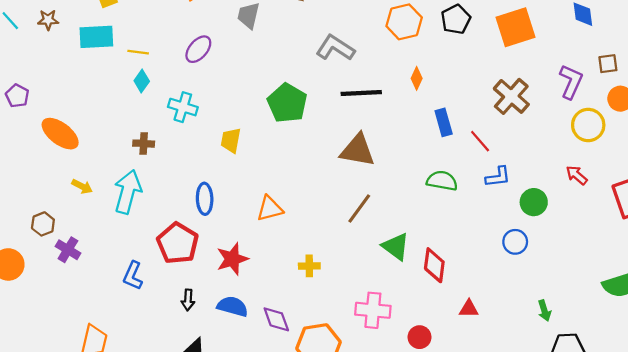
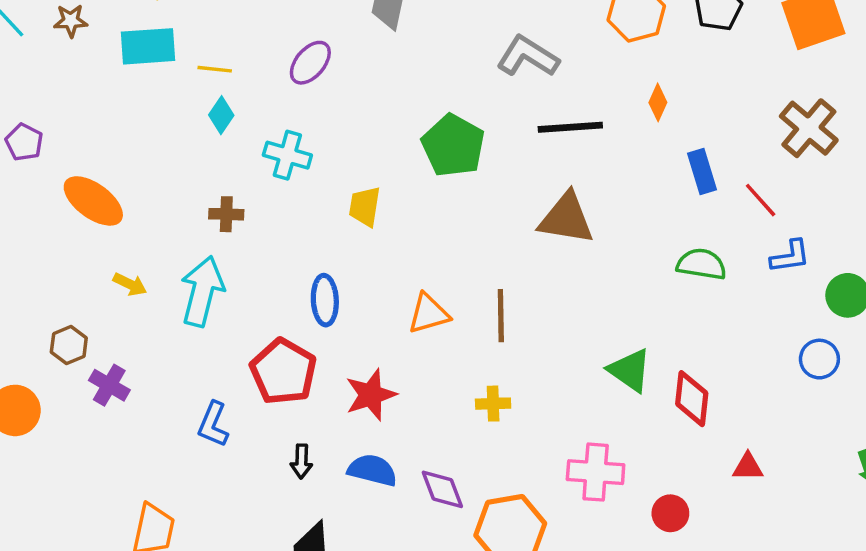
brown line: (359, 208) -> (501, 316), moved, turned -36

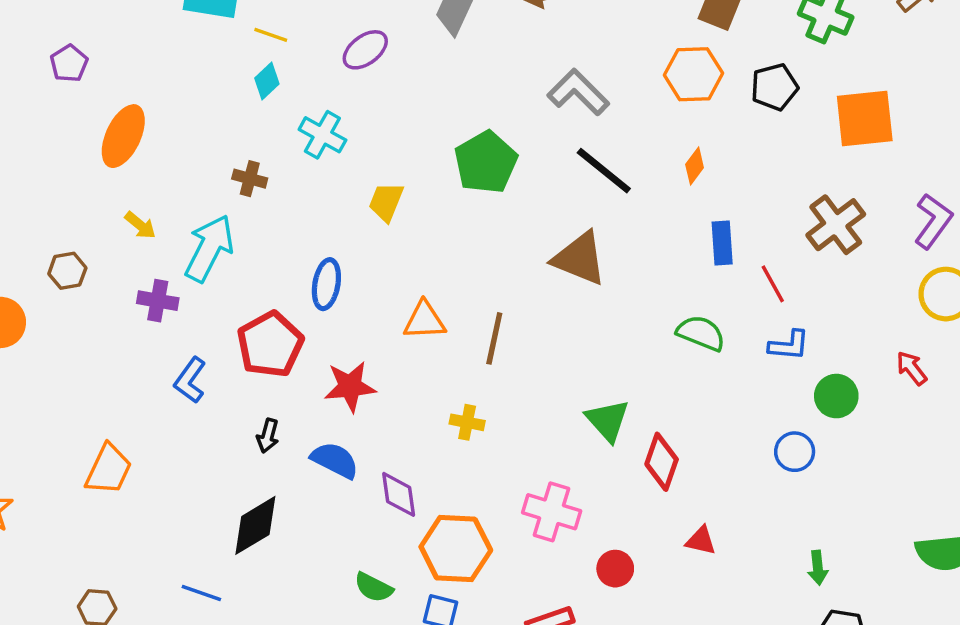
black line: (570, 127) -> (604, 171), turned 30
orange ellipse: (93, 201) -> (123, 136), turned 66
purple cross: (109, 385) -> (158, 301), moved, turned -33

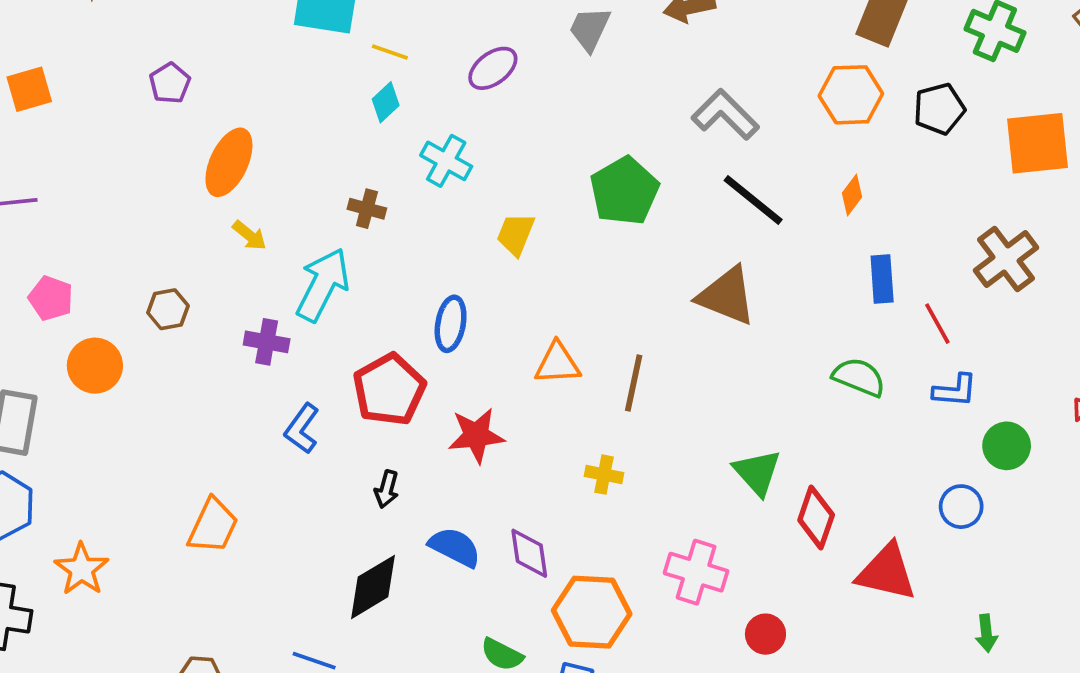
yellow arrow: (140, 225) -> (249, 235), moved
blue semicircle: (335, 460) -> (455, 547), moved
red triangle: (701, 541) -> (887, 572), moved, size x1.8

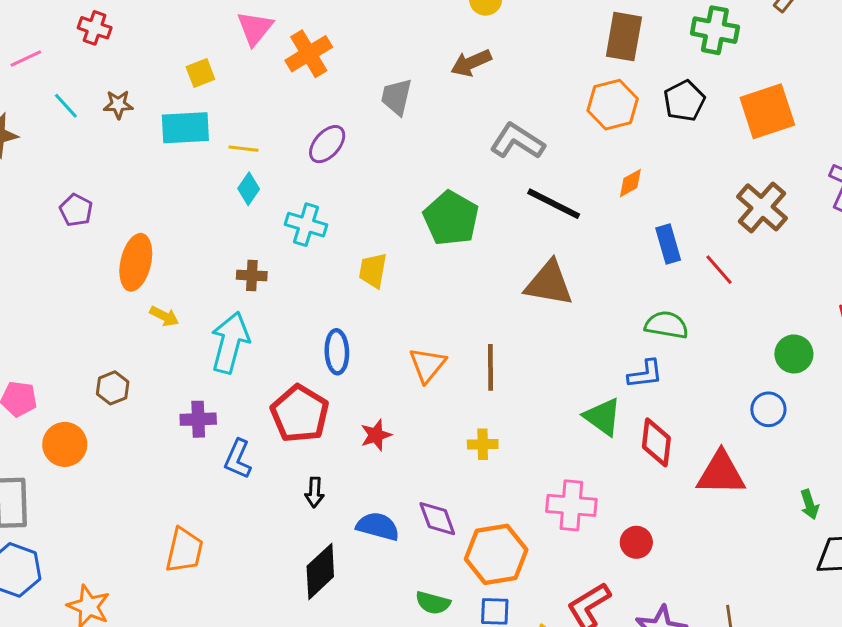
orange diamond: (852, 195) -> (630, 183), turned 36
purple cross: (267, 342) -> (198, 419), moved
orange triangle: (557, 363) -> (427, 365), turned -36
blue L-shape: (955, 391) -> (645, 374), moved
red star: (476, 435) -> (376, 435), size x0.7

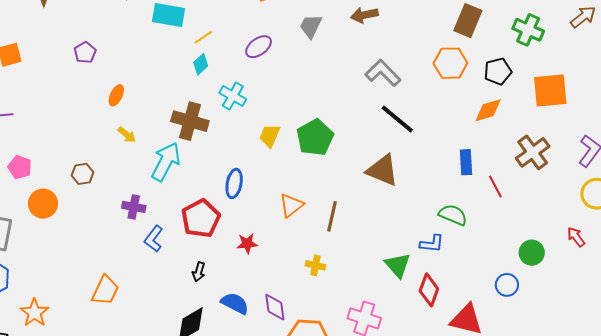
yellow line: (243, 149) -> (203, 37), turned -54
orange diamond: (630, 183) -> (488, 110), moved, size x1.4
green pentagon: (451, 218) -> (315, 137), moved
orange ellipse: (136, 262) -> (116, 95), size x0.6
brown cross: (252, 275) -> (190, 121), size x1.8

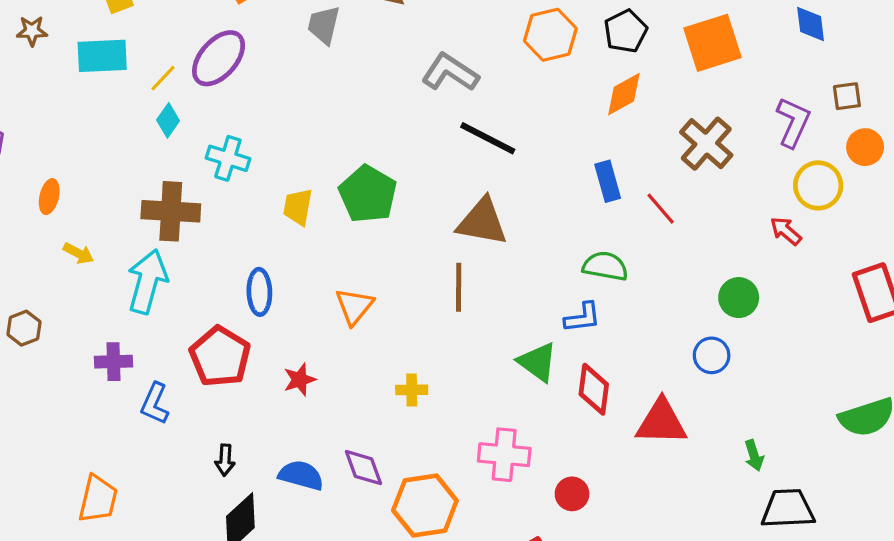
purple ellipse: (259, 47) -> (219, 58), moved, size x1.4
brown line: (332, 216) -> (459, 287), moved
red arrow: (576, 237) -> (786, 231), moved
black arrow: (199, 272) -> (225, 460), moved

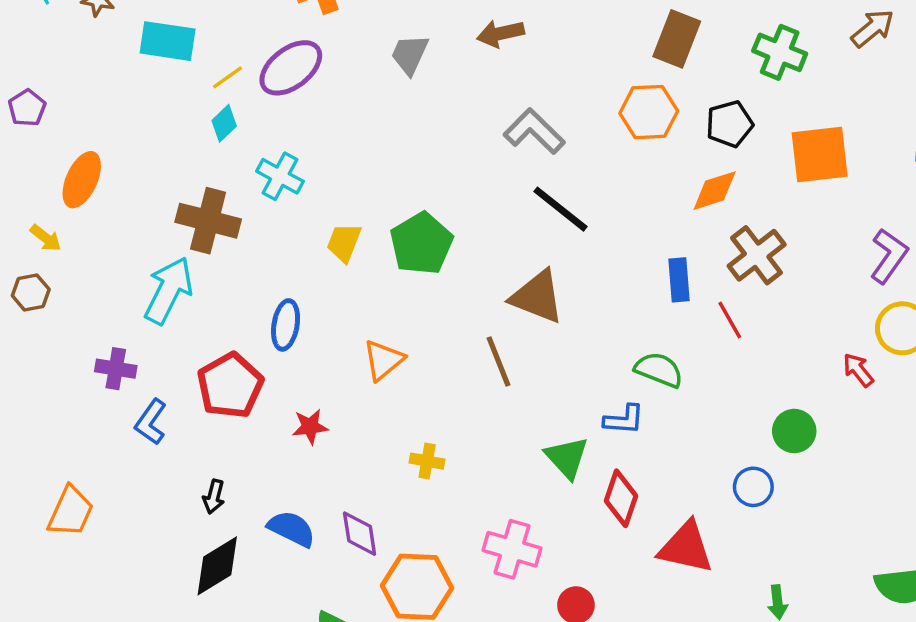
brown cross: (706, 144) -> (757, 255), moved
orange ellipse: (49, 197) -> (82, 180), size x1.5
yellow arrow: (79, 253) -> (46, 238), moved
brown line: (459, 287) -> (498, 362), turned -33
brown hexagon: (24, 328) -> (31, 292), moved

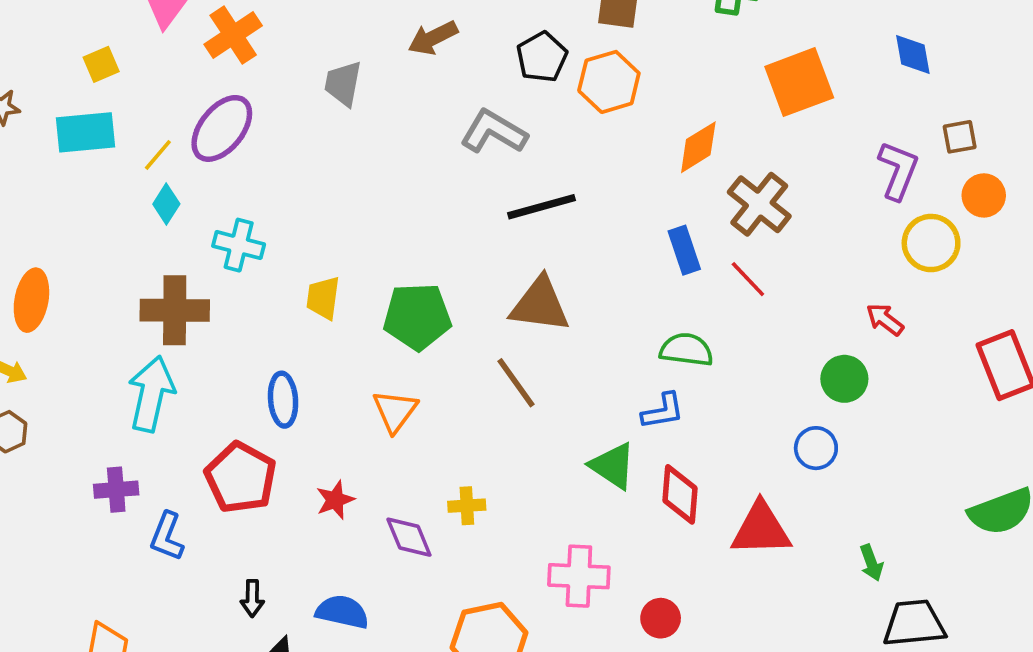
black pentagon: (730, 124) -> (542, 57), moved
black line: (561, 209) -> (542, 207), turned -40
green pentagon: (421, 244) -> (417, 317), moved, turned -30
red arrow: (858, 370) -> (885, 320), moved
purple diamond: (360, 534) -> (409, 537), moved

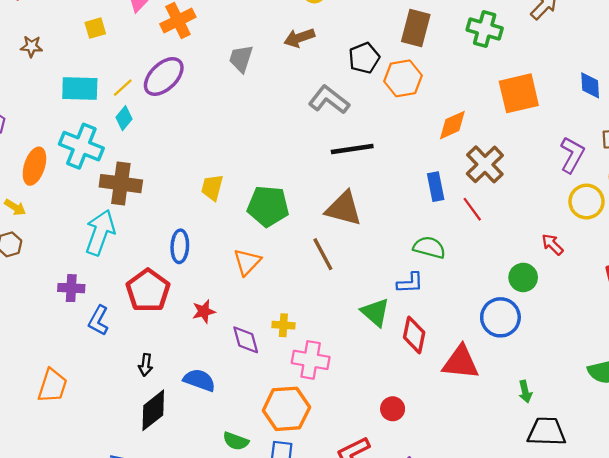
cyan rectangle: (86, 132) -> (80, 89), moved
cyan cross: (239, 245) -> (81, 146), moved, size x1.4
blue circle: (816, 448) -> (500, 317), size x1.5
pink cross: (579, 576) -> (311, 360), moved

